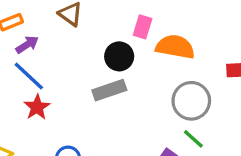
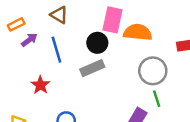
pink rectangle: (143, 27) -> (113, 20), size x1.5
blue line: (29, 76) -> (56, 50), moved, turned 35
green line: (193, 139) -> (157, 99), turned 35

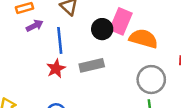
black circle: (97, 43) -> (102, 29), moved
red star: (40, 85) -> (56, 69), moved

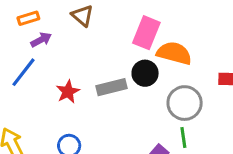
black circle: (102, 29) -> (145, 73), moved
blue line: (60, 40) -> (24, 72), moved, turned 45

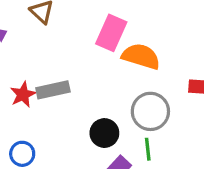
black circle: (145, 73) -> (104, 133), moved
gray rectangle: (112, 87) -> (53, 90), moved

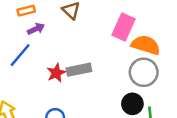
gray circle: (150, 111) -> (144, 72), moved
black circle: (104, 133) -> (132, 104), moved

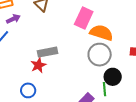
red star: (56, 73) -> (38, 65), moved
black circle: (132, 104) -> (113, 77), moved

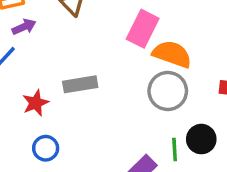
red star: (38, 65) -> (36, 103), moved
black circle: (113, 77) -> (201, 139), moved

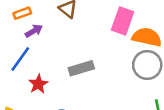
red star: (36, 103) -> (38, 84), moved

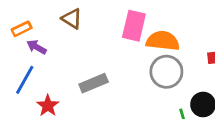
purple arrow: (34, 31) -> (37, 47), turned -114

